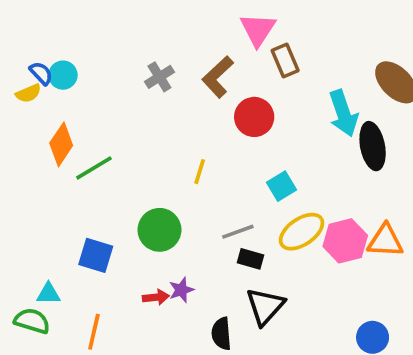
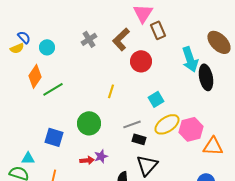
cyan circle: (63, 75) -> (47, 47), moved
orange triangle: (385, 241) -> (213, 146), moved

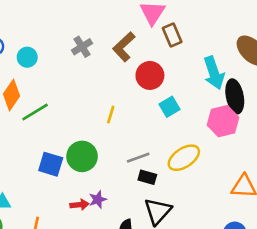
cyan square: (156, 99) -> (169, 107), moved
pink hexagon: (191, 129) -> (223, 121), moved
blue square: (54, 137) -> (51, 164), moved

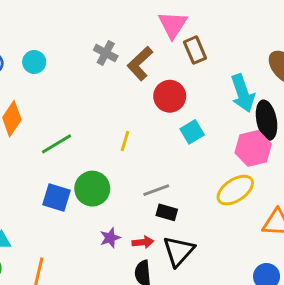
gray cross: (82, 47) -> (106, 53), moved, turned -30
cyan circle: (27, 57) -> (34, 62), moved
green line: (35, 112) -> (56, 144), moved
yellow ellipse: (184, 158) -> (235, 190), moved
red arrow: (79, 205) -> (143, 242), moved

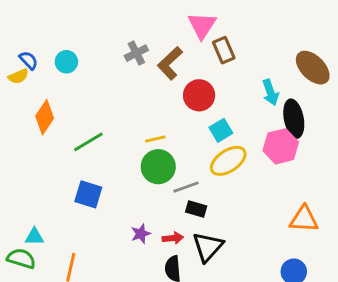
gray cross: (106, 53) -> (136, 53), turned 35
cyan arrow: (243, 93) -> (270, 92), size x0.7
yellow line: (125, 141) -> (155, 139), turned 60
green circle: (92, 189) -> (158, 167), moved
yellow ellipse: (235, 190) -> (228, 161), moved

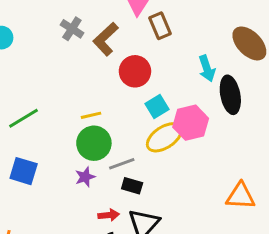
gray cross: (136, 53) -> (72, 29), turned -30
pink hexagon: (281, 146) -> (191, 123), moved
purple star: (141, 234) -> (85, 177), moved

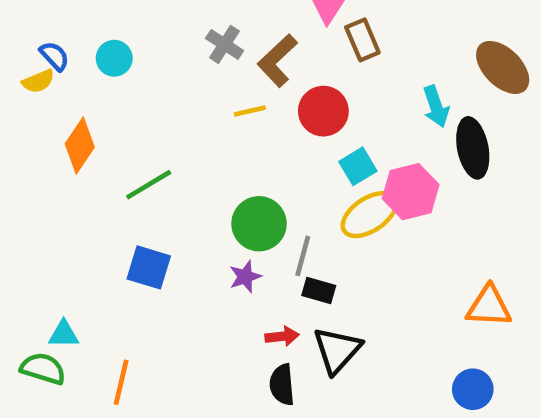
yellow line: (91, 115) -> (250, 111), moved
gray line: (122, 164) -> (303, 256), turned -55

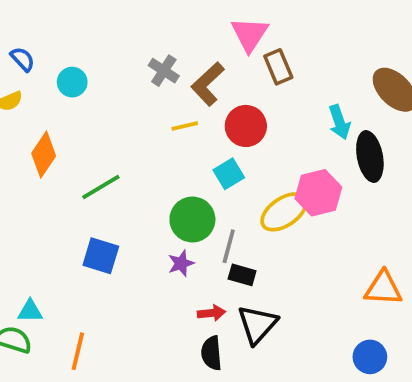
blue semicircle: (54, 56) -> (23, 59), moved
cyan square: (358, 166) -> (229, 174), moved

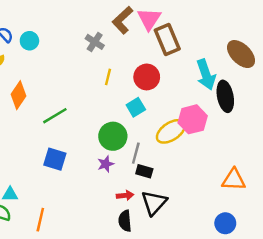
brown rectangle: (278, 67) -> (167, 40), size x1.4
cyan circle: (72, 82) -> (29, 41), moved
brown L-shape: (208, 84) -> (123, 20), moved
cyan arrow: (339, 122) -> (206, 75), size x1.4
yellow line: (185, 126) -> (108, 77), turned -63

